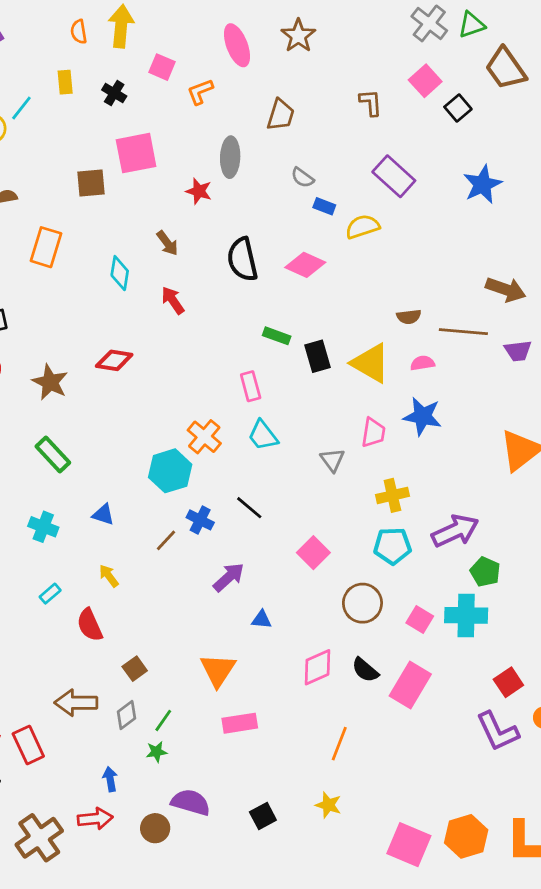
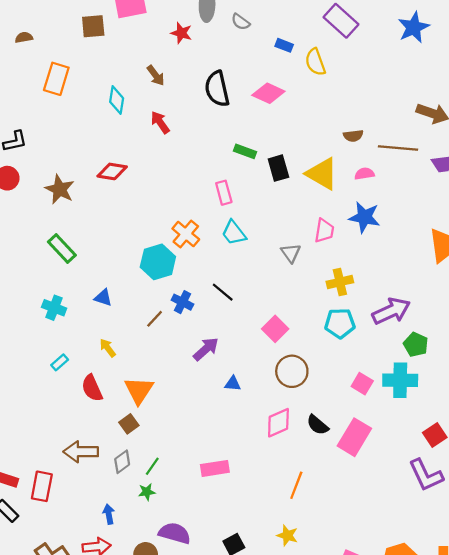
gray semicircle: (302, 178) -> (241, 22), moved
yellow semicircle: (362, 227) -> (315, 62), turned -92
brown circle: (362, 603) -> (292, 371), moved
orange triangle: (218, 670) -> (139, 390), moved
red rectangle: (28, 745) -> (42, 486), turned 36

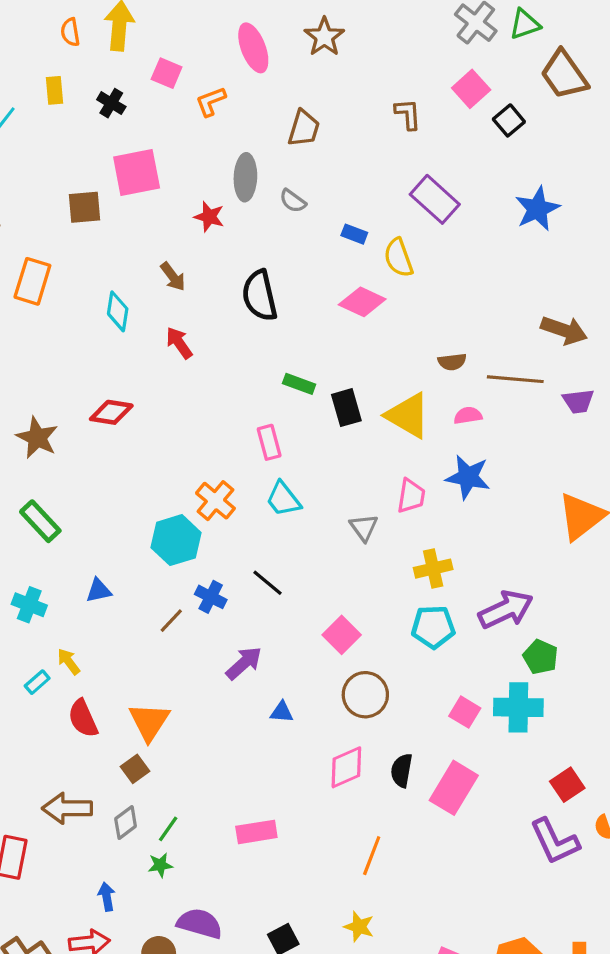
pink diamond: (268, 93) -> (362, 302), moved
blue triangle: (103, 298) -> (99, 591), turned -30
yellow arrow: (108, 348) -> (69, 662), moved
black semicircle: (318, 425) -> (402, 770), turned 60

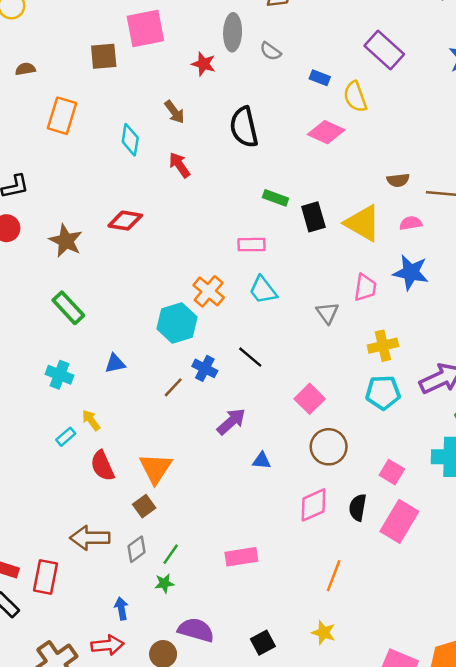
pink rectangle: (269, 442) -> (252, 245), turned -76
pink square: (465, 712) -> (392, 472), moved

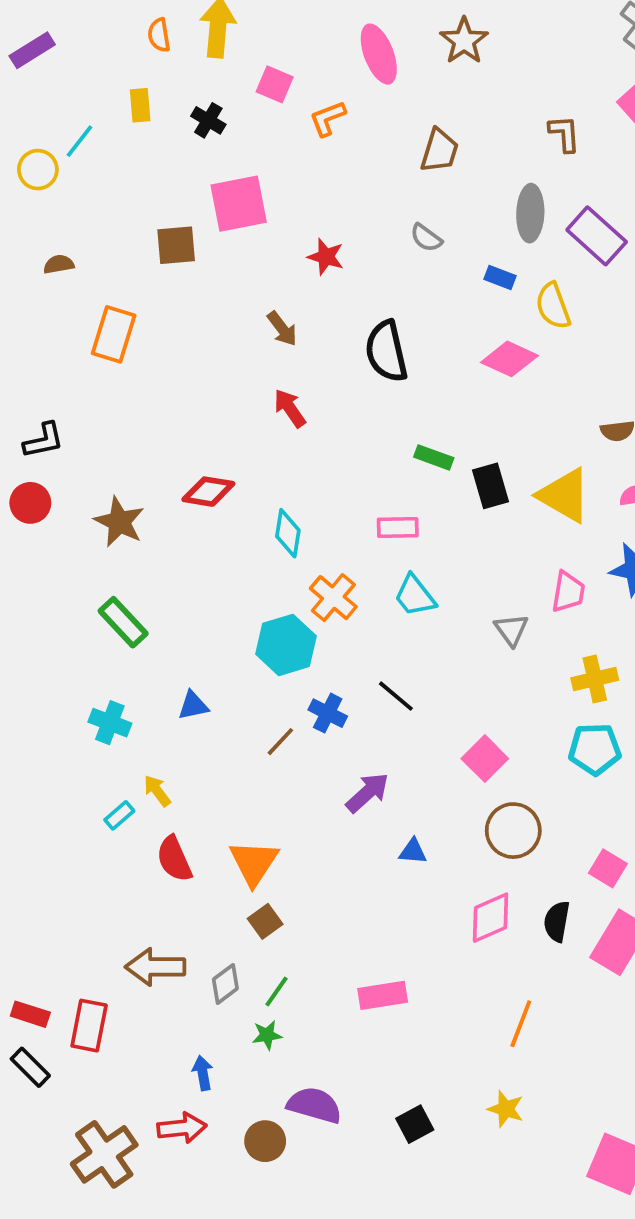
gray ellipse: (233, 32) -> (530, 213), moved
cyan diamond: (130, 140) -> (288, 533), moved
brown square: (144, 506) -> (265, 921), moved

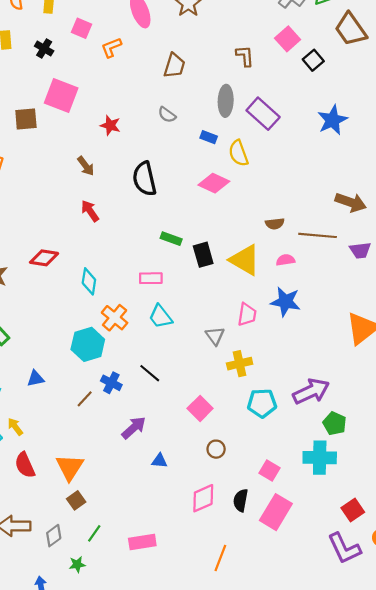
pink square: (239, 204) -> (61, 95), turned 32
yellow cross: (595, 679) -> (240, 364), moved
brown circle: (513, 831) -> (216, 449), size x0.6
green line: (277, 992) -> (94, 533), moved

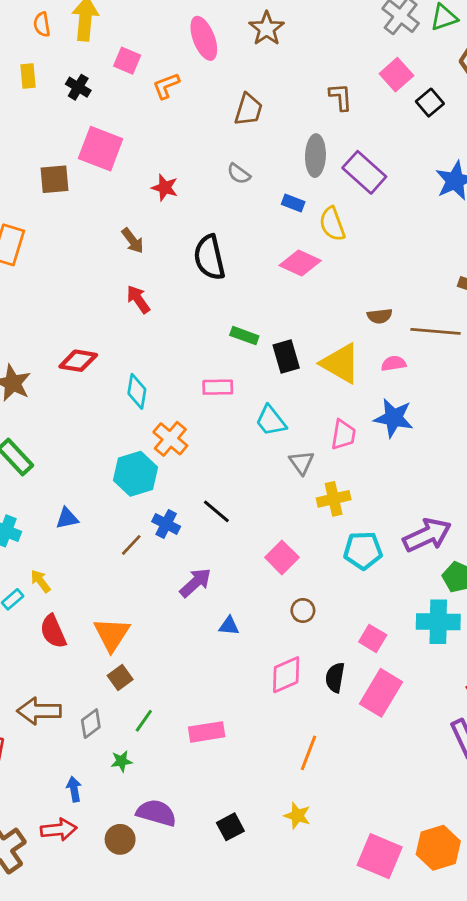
cyan trapezoid: (160, 317) -> (271, 421), moved

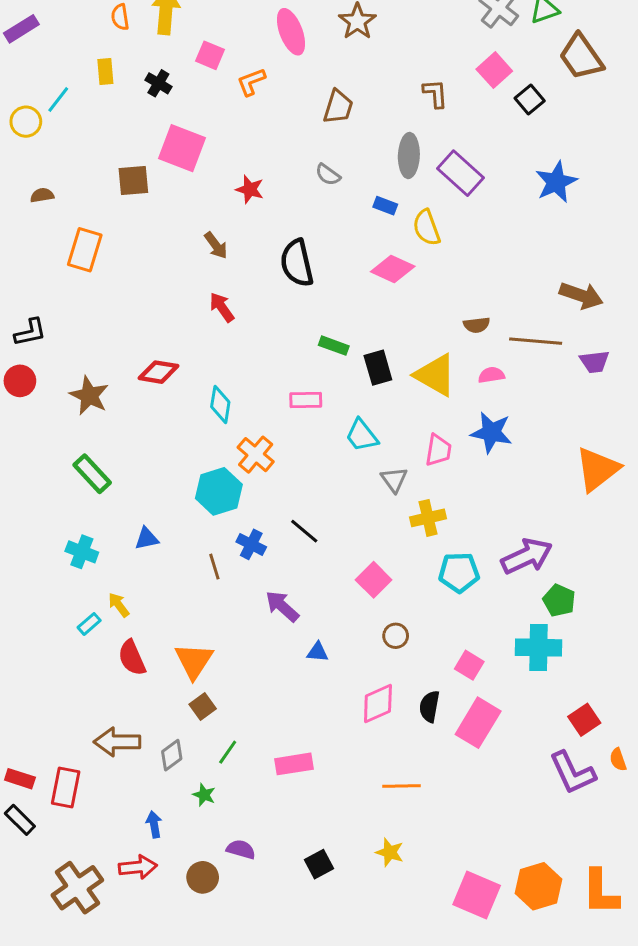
brown line: (131, 545) -> (214, 567), turned -60
purple arrow: (195, 583) -> (282, 606), turned -96
orange line: (308, 753) -> (401, 786), turned 68
green star: (121, 761) -> (204, 795), turned 30
purple semicircle: (156, 813) -> (241, 849), size x0.7

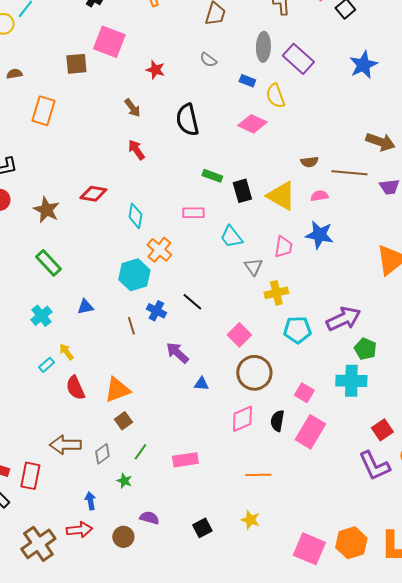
cyan cross: (82, 552) -> (41, 316), turned 30
brown circle: (396, 636) -> (254, 373), size x2.0
orange triangle: (194, 661) -> (117, 390), turned 36

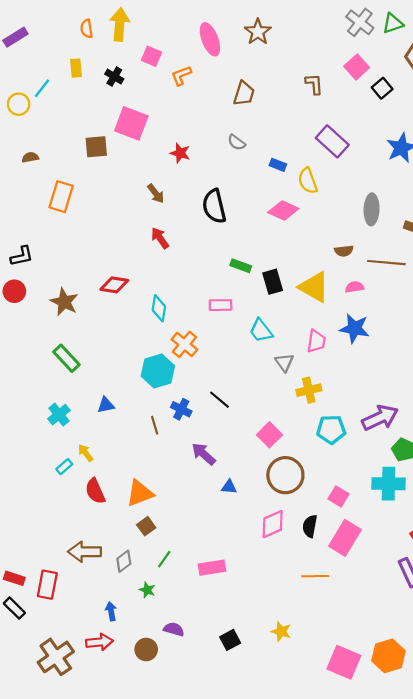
gray ellipse: (263, 47) -> (372, 209), moved
orange line: (258, 475) -> (315, 576), moved

